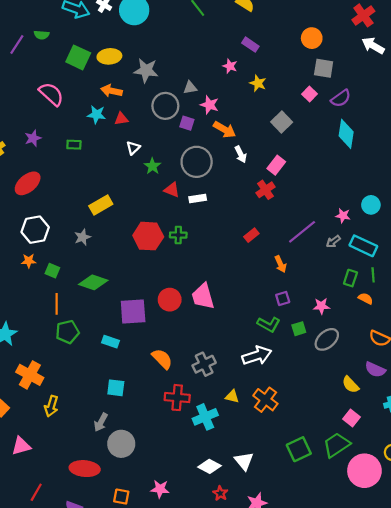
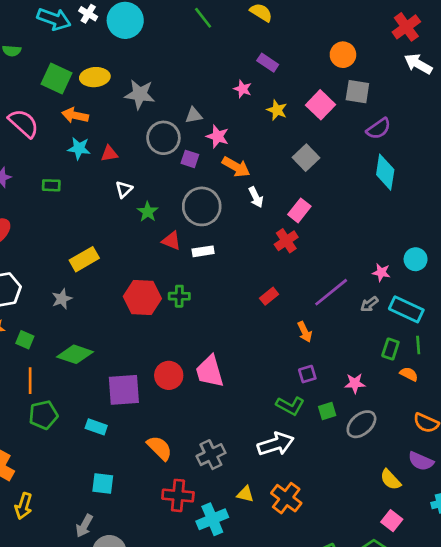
orange arrow: (112, 91) -> (75, 115), moved
pink square: (310, 94) -> (321, 105), moved, size x1.5

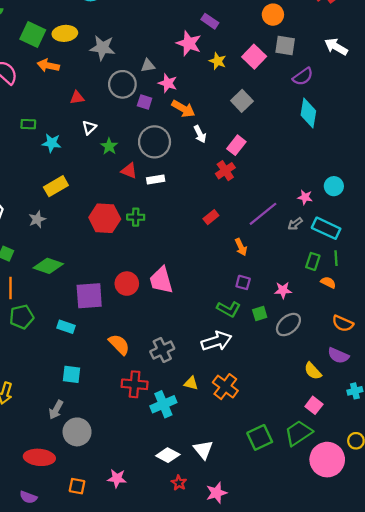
white arrow: (418, 64) -> (336, 47), moved
pink star: (243, 89) -> (189, 43), size x1.6
cyan star: (79, 148) -> (52, 143), moved
purple square: (307, 374) -> (243, 282), turned 32

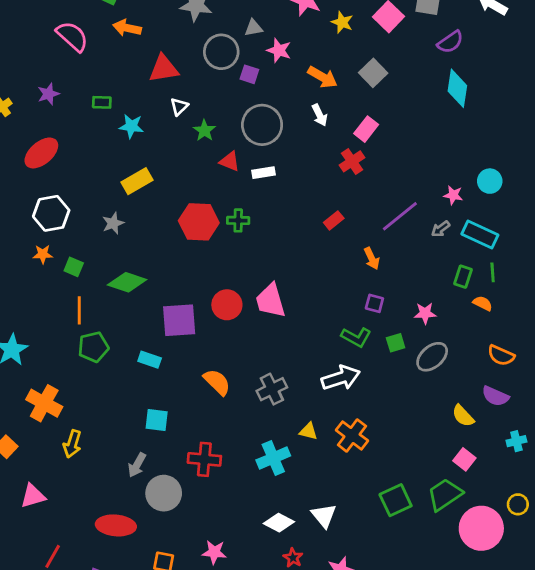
red triangle: (77, 98) -> (164, 69), size x1.6
orange arrow: (183, 109) -> (322, 77), moved
red cross: (135, 384) -> (204, 459), moved

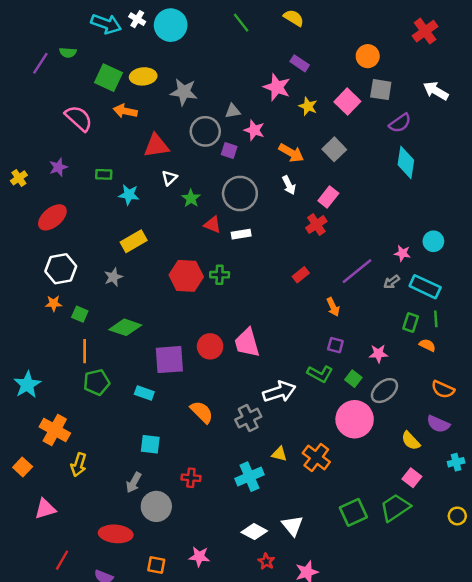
green square: (396, 343) -> (353, 379), turned -35
white arrow: (341, 378) -> (279, 392), moved
red cross: (204, 459) -> (191, 478), size x0.7
pink circle: (481, 528) -> (355, 419), moved

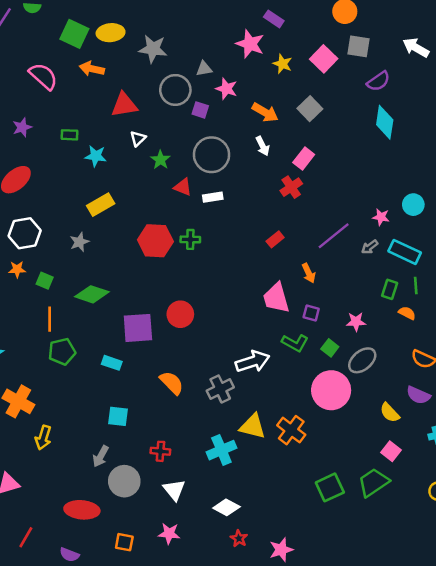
pink trapezoid: (247, 343) -> (276, 298), moved
yellow triangle: (279, 454) -> (253, 426), size x1.6
white triangle: (292, 526) -> (174, 490), moved

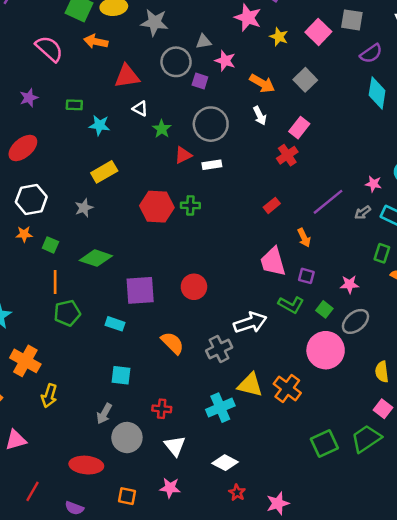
white triangle: (138, 139) -> (140, 108), turned -49
red triangle: (183, 187) -> (183, 155), turned -48
red circle: (180, 314) -> (194, 287), moved
yellow semicircle: (390, 413) -> (382, 372), turned 36

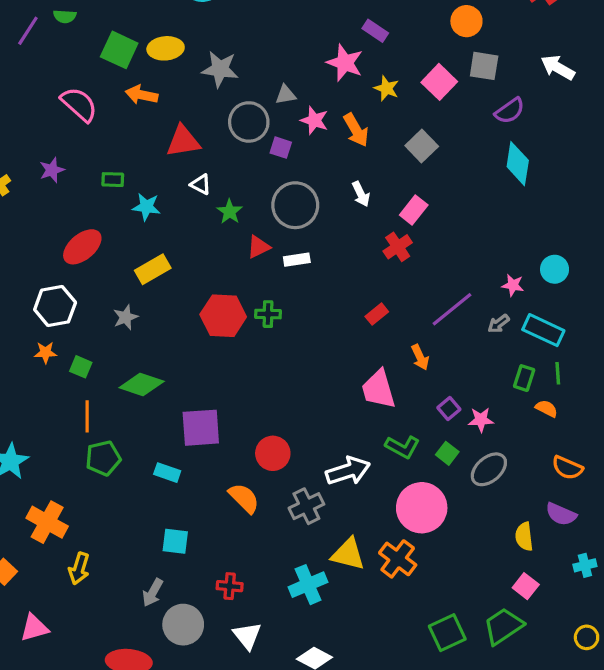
orange arrow: (262, 83) -> (356, 130), moved, turned 30
red ellipse: (23, 148) -> (82, 247), moved
purple square: (306, 276) -> (449, 408), moved, turned 35
red circle: (194, 287) -> (273, 453), moved
pink circle: (326, 350) -> (422, 508), moved

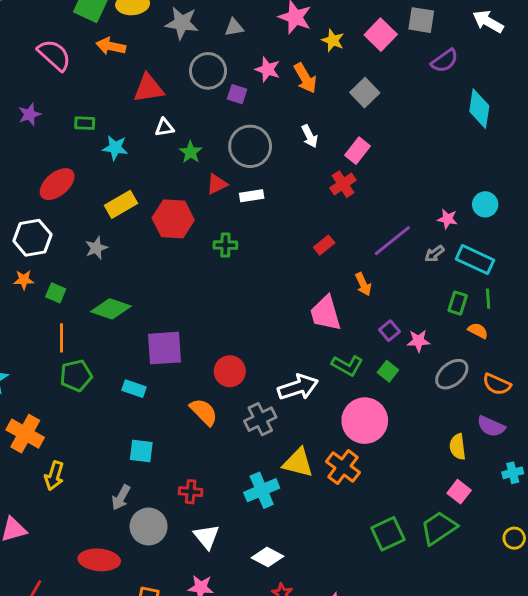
gray triangle: (286, 95) -> (234, 27), moved
cyan diamond: (518, 164) -> (479, 109), moved
white triangle: (201, 184) -> (164, 127), turned -36
red hexagon: (223, 316) -> (173, 219), moved
gray ellipse: (489, 469) -> (452, 374), moved

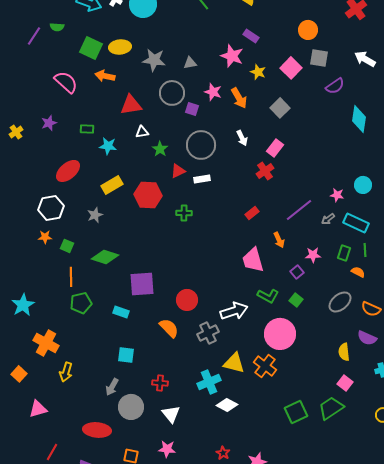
pink star: (418, 341) -> (313, 255), moved
white diamond: (268, 557) -> (227, 405), moved

